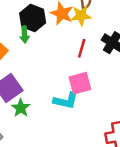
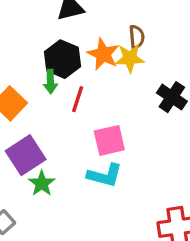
red line: (82, 48) -> (78, 99), moved
pink square: (80, 83) -> (109, 140), moved

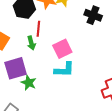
green arrow: (50, 82) -> (31, 43), moved
purple square: (26, 155) -> (16, 68), turned 30

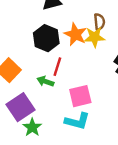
green arrow: (31, 43) -> (45, 81), turned 112
purple square: (16, 68) -> (21, 107), turned -30

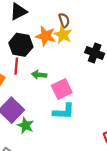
yellow star: (95, 37) -> (63, 35), turned -30
red line: (57, 67) -> (16, 66), moved
green arrow: (45, 81) -> (39, 75), moved

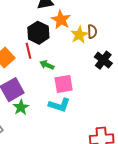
brown semicircle: (64, 20) -> (92, 32), moved
orange star: (46, 36) -> (61, 20), moved
red line: (16, 66) -> (28, 51), turned -35

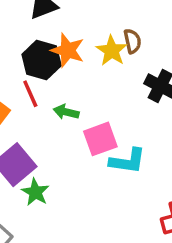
orange star: (61, 20) -> (68, 50), moved
cyan L-shape: (59, 105) -> (128, 161), moved

